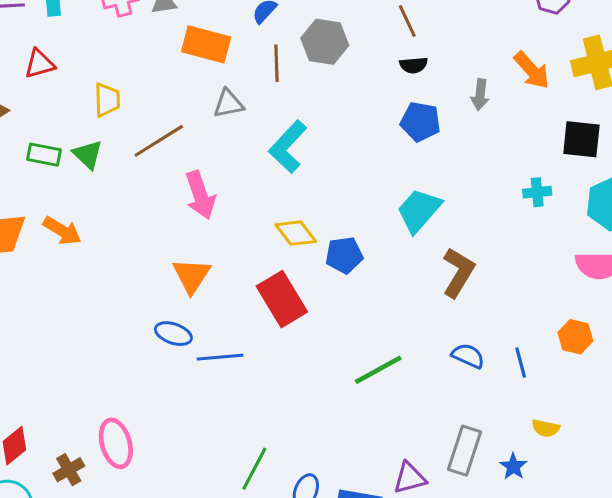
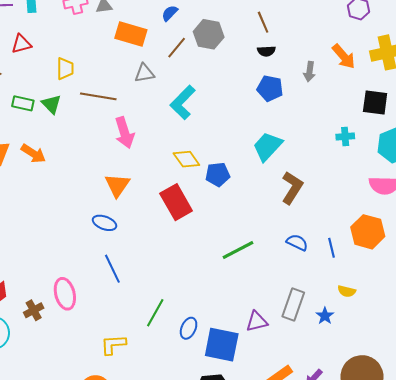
brown line: (276, 63) -> (177, 48), turned 40
brown line: (159, 141) -> (98, 96), turned 40
orange hexagon: (575, 337) -> (368, 232), size x1.5
blue line: (220, 357) -> (112, 269), moved, turned 68

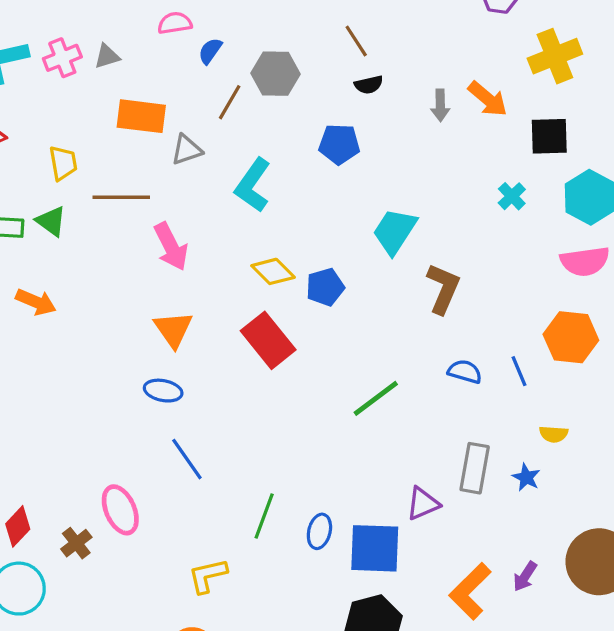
orange rectangle: (131, 34) -> (141, 116), moved
orange arrow: (344, 57) -> (488, 99), moved
blue pentagon: (270, 88) -> (339, 144), moved
cyan cross: (345, 137) -> (512, 196), turned -30

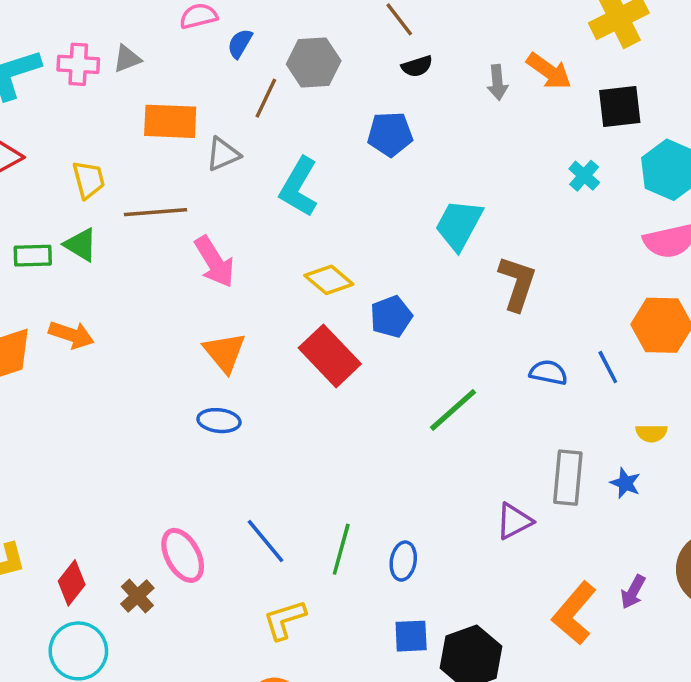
pink cross: (62, 58) -> (78, 64), turned 30
blue pentagon: (325, 287) -> (391, 317), moved
blue line: (187, 459) -> (266, 541), moved
blue square: (375, 548) -> (411, 636), moved, size x0.6

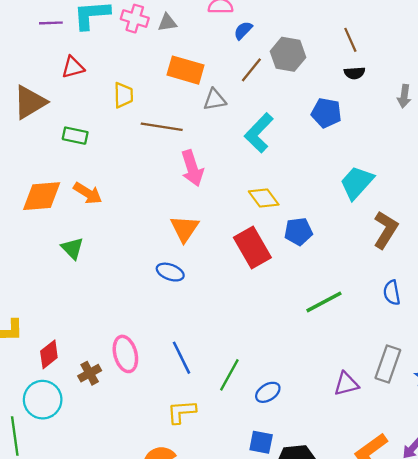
green triangle: (81, 245) -> (72, 248), moved
blue semicircle: (548, 373) -> (392, 293), turned -125
blue ellipse: (403, 561) -> (268, 392), turned 35

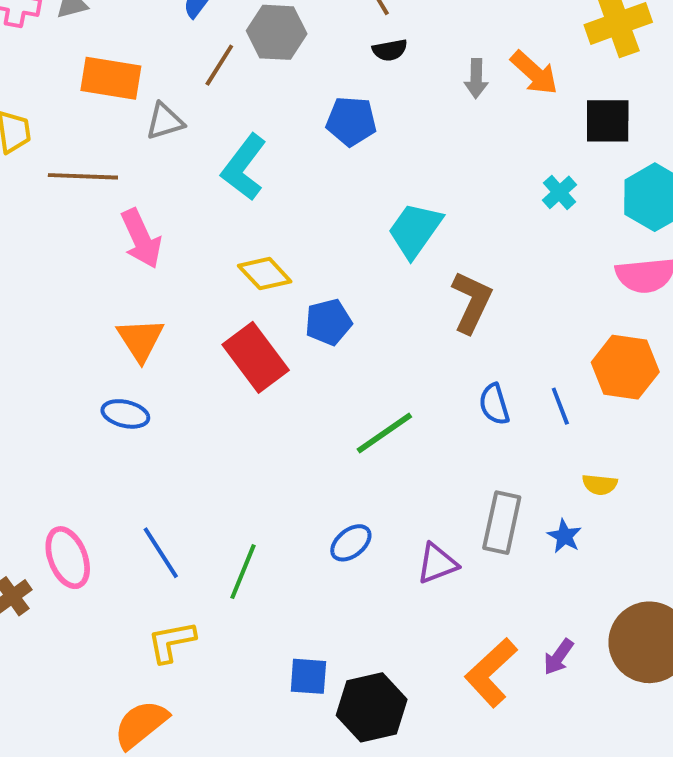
blue ellipse: (268, 392) -> (351, 543), moved

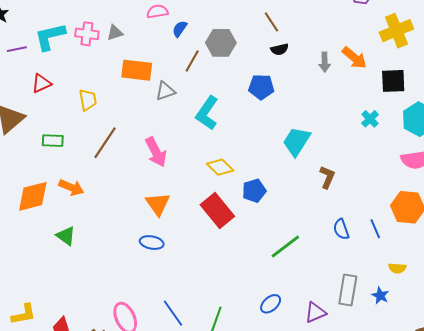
brown line: (83, 176) -> (105, 143), moved, turned -56
brown L-shape: (472, 302) -> (327, 177), size x0.7

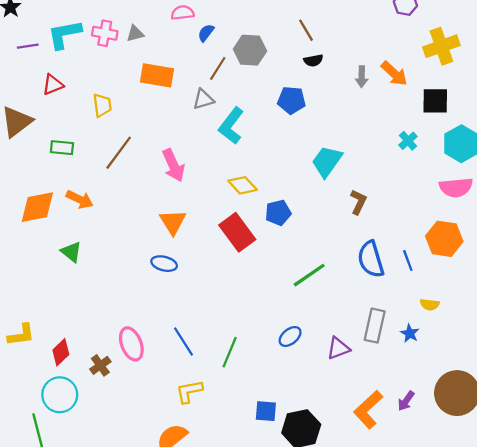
gray triangle: (165, 91) -> (203, 99), moved
blue semicircle: (341, 229) -> (371, 259), size x1.6

